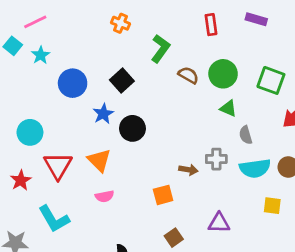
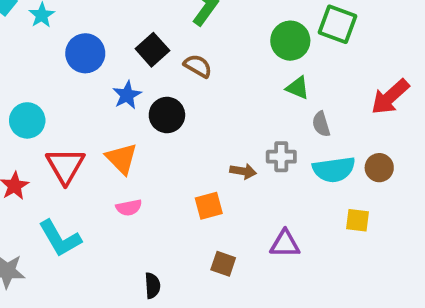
brown semicircle: (188, 75) -> (198, 66), moved
green square: (271, 80) -> (338, 24), moved
brown square: (174, 238) -> (223, 264), turned -36

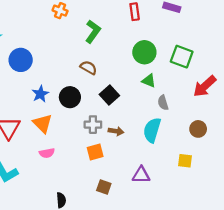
green square: (338, 24) -> (182, 57), moved
black square: (152, 50) -> (109, 95), moved
blue star: (127, 95) -> (40, 94), moved
gray cross: (281, 157) -> (93, 125), moved
cyan semicircle: (334, 169) -> (152, 130), moved, turned 115

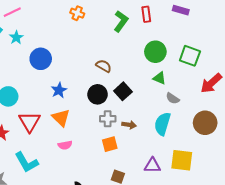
green L-shape: (93, 31) -> (121, 21), moved
black circle: (70, 97) -> (98, 94), moved
gray semicircle: (163, 103) -> (173, 98), turned -40
brown circle: (198, 129) -> (205, 123), size x1.5
yellow square: (185, 161) -> (182, 160), moved, size x1.6

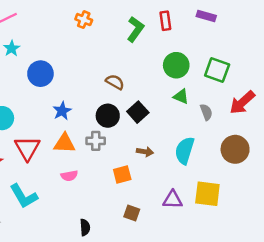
gray semicircle: (173, 98) -> (206, 112), moved, turned -144
orange triangle: (61, 118) -> (64, 143), turned -42
gray cross: (108, 119) -> (96, 141), moved

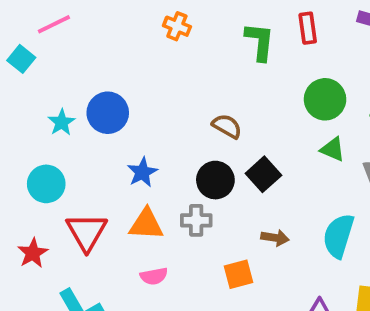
green L-shape: (135, 29) -> (260, 42), turned -30
cyan star: (12, 48) -> (62, 122), moved

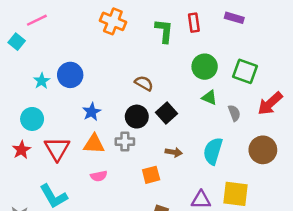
orange cross: (177, 26) -> (113, 21), size x1.5
red star: (33, 253) -> (21, 150), moved

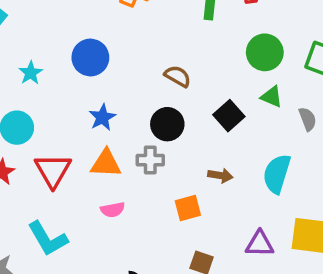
blue circle: (70, 75) -> (90, 57), moved
black square: (167, 113) -> (229, 116), moved

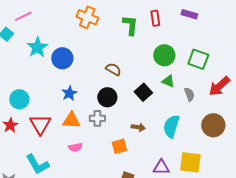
cyan star: (31, 73) -> (37, 47), moved, size x1.5

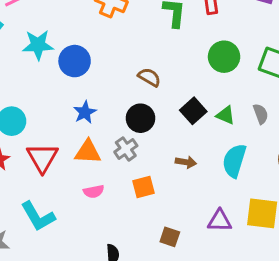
cyan star: (37, 47) -> (38, 45), turned 30
green triangle: (168, 81) -> (225, 115), moved
gray cross: (97, 118) -> (126, 149), turned -35
orange square: (119, 146) -> (143, 187), moved

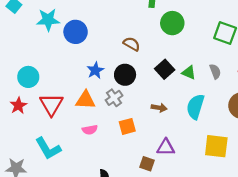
green circle: (224, 57) -> (172, 23), moved
blue star: (85, 112) -> (95, 70), moved
purple triangle: (220, 221) -> (166, 147), moved

